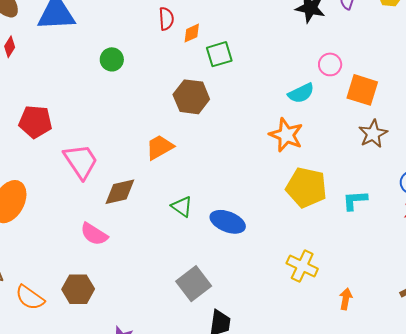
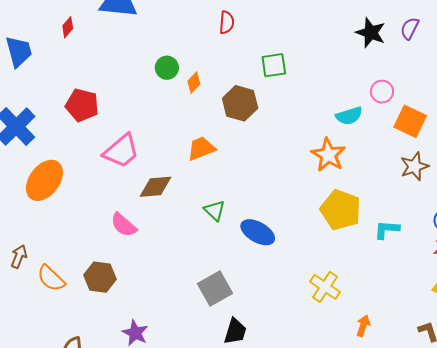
orange diamond: (192, 33) -> (194, 83), moved, turned -30
green circle: (112, 59) -> (167, 68), moved
pink trapezoid: (81, 161) -> (121, 151), turned 75

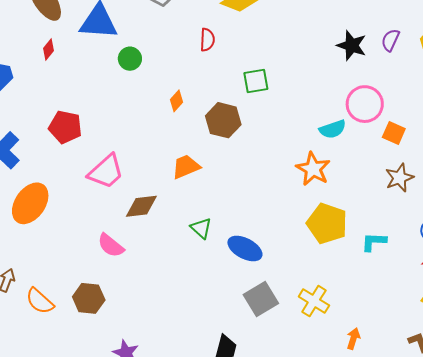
green circle: (167, 68) -> (130, 59), moved
pink circle: (382, 92) -> (365, 104), size x1.6
orange square: (410, 121) -> (394, 133), size x0.7
gray square: (215, 288) -> (261, 299), moved

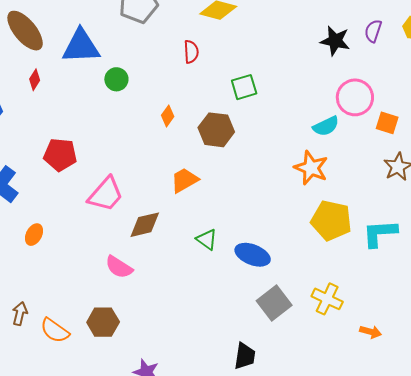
orange ellipse: (30, 203) -> (34, 235), size x0.5
cyan L-shape: (374, 242) -> (380, 233), size x1.4
orange arrow: (353, 339) -> (371, 332), turned 95

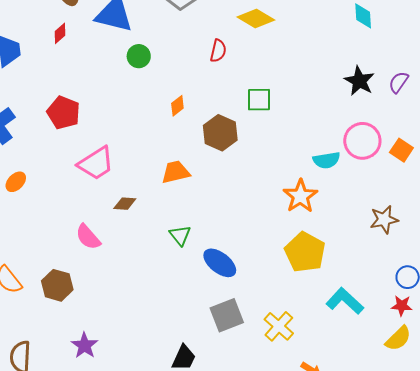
orange square: (387, 123) -> (401, 150), moved
brown diamond: (145, 225) -> (125, 204), size x0.7
cyan L-shape: (380, 233) -> (345, 301), moved, turned 30

